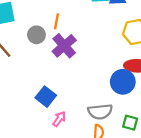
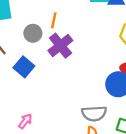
blue square: (46, 97) -> (24, 67), moved
pink arrow: (59, 119) -> (25, 121), moved

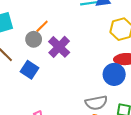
orange line: (54, 20) -> (42, 26), moved, turned 40

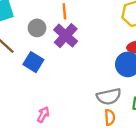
orange line: (42, 26) -> (64, 11), moved, turned -48

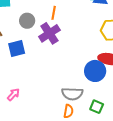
blue square: (33, 62) -> (17, 48), turned 30

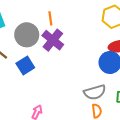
gray circle: (27, 21) -> (27, 35), size x1.5

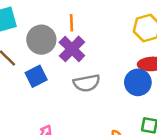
gray semicircle: (95, 92) -> (87, 83), moved

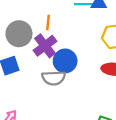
blue circle: (138, 82) -> (65, 61), moved

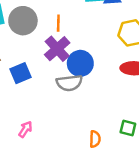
gray circle: (19, 34) -> (23, 21), moved

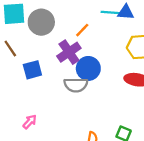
orange line: (58, 23) -> (82, 30), moved, turned 35

